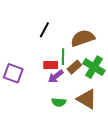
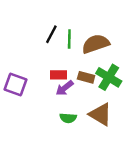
green line: (63, 57) -> (69, 39), moved
brown rectangle: (74, 67) -> (86, 77), turned 56

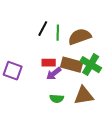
brown rectangle: (86, 77) -> (72, 65), size x1.5
brown triangle: (100, 114) -> (84, 96), turned -40

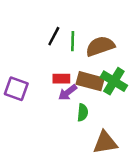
brown triangle: (84, 96) -> (105, 143), moved
green semicircle: (57, 99) -> (83, 113), moved, turned -88

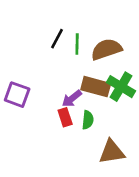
red rectangle: (61, 79) -> (65, 117), moved, turned 72

